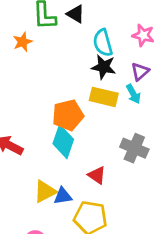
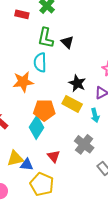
orange star: (23, 42) -> (23, 82), moved, size x1.5
cyan semicircle: (103, 43) -> (40, 62), moved
cyan arrow: (133, 94) -> (95, 115), moved

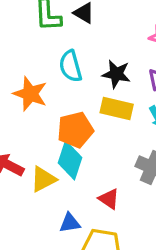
cyan semicircle: (40, 62) -> (71, 66), moved
orange star: (23, 82) -> (30, 94), turned -30
yellow triangle: (15, 158) -> (43, 179), moved

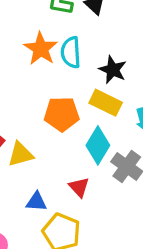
orange star: (30, 94) -> (41, 49), moved
cyan diamond: (70, 160) -> (98, 145), moved

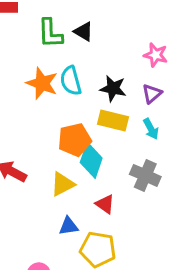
cyan diamond: (98, 145) -> (91, 160), moved
yellow triangle: (21, 154) -> (63, 184), moved

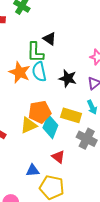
green L-shape: (50, 33) -> (35, 52), moved
yellow rectangle: (113, 121) -> (71, 115), moved
yellow triangle: (63, 184) -> (29, 125), moved

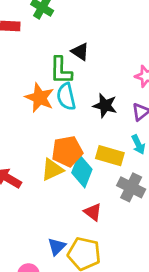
blue triangle: (33, 170) -> (57, 247), moved, turned -40

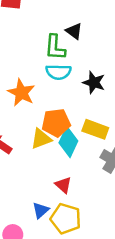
cyan semicircle: (66, 97) -> (58, 72), turned -80
orange star: (40, 98) -> (21, 93), moved
red triangle: (93, 212) -> (63, 185), moved

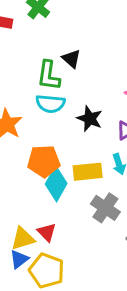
yellow rectangle: (95, 129) -> (88, 172), turned -30
yellow triangle: (41, 139) -> (23, 239), moved

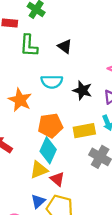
green L-shape: (49, 76) -> (29, 46), moved
cyan diamond: (56, 184) -> (48, 150), moved
yellow triangle: (23, 239) -> (39, 170), moved

